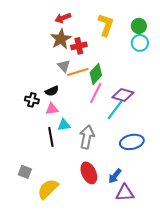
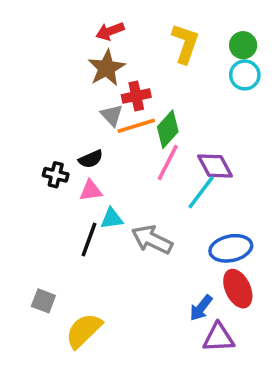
red cross: (79, 46) -> (136, 96), moved
purple diamond: (123, 95) -> (215, 166), turned 45
black line: (51, 137) -> (89, 240), turned 30
gray arrow: (87, 137) -> (152, 240), turned -75
red ellipse: (89, 173) -> (238, 289), moved

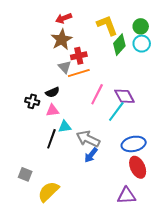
yellow L-shape: (185, 43) -> (107, 25), turned -40
green diamond: (168, 129) -> (119, 45), moved
blue arrow: (201, 308) -> (91, 155), moved

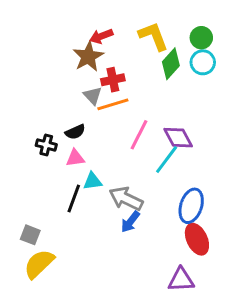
red arrow: (64, 18) -> (101, 36), moved
blue ellipse: (134, 144) -> (191, 206), turned -60
gray square: (25, 174) -> (30, 235), moved
yellow semicircle: (48, 192) -> (39, 264), moved

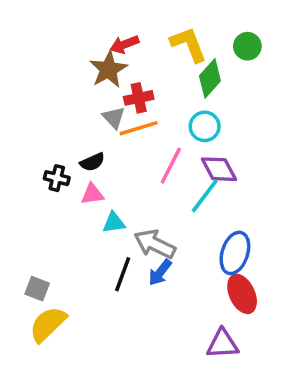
cyan circle: (203, 62) -> (205, 126), moved
black line: (74, 199) -> (123, 274), moved

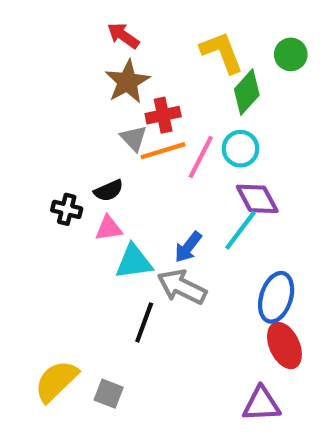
red arrow: (124, 44) -> (123, 36), moved, turned 56
pink line: (171, 166) -> (201, 157), moved
cyan triangle: (114, 223) -> (134, 262), size x1.4
blue arrow: (160, 273) -> (188, 247), moved
gray square: (37, 289) -> (109, 394), moved

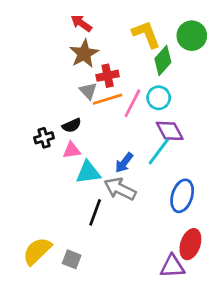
green circle: (291, 54) -> (192, 36), size x1.4
black cross: (67, 209) -> (44, 138), turned -30
red ellipse: (284, 345) -> (190, 244), moved, turned 44

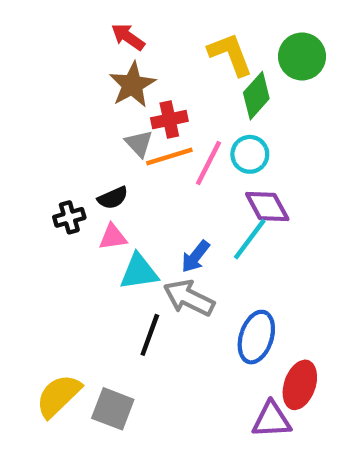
blue ellipse: (182, 196) -> (256, 337), moved
gray square: (72, 259) -> (113, 409), size x1.4

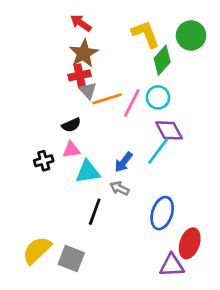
red cross: (169, 120) -> (80, 75), moved
black cross: (69, 217) -> (44, 161), moved
gray arrow: (189, 298) -> (119, 188), size x0.6

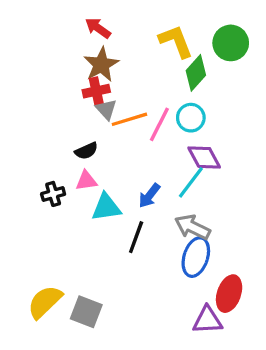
gray arrow: (119, 188) -> (193, 227), moved, size x1.5
black line: (95, 212) -> (136, 237), moved

